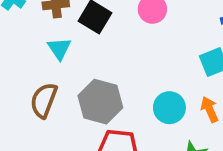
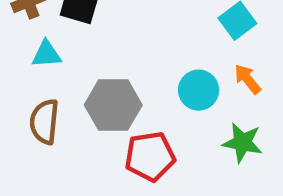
cyan triangle: (59, 49) -> (46, 54), turned -45

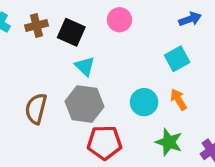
cyan triangle: (46, 54) -> (85, 66), moved, turned 40

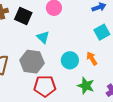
cyan square: (177, 59) -> (102, 32), moved
cyan triangle: (85, 66) -> (43, 37), moved

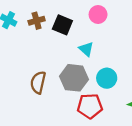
cyan circle: (70, 60) -> (107, 78), moved

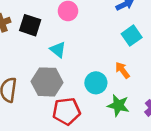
cyan circle: (107, 78) -> (96, 83), moved

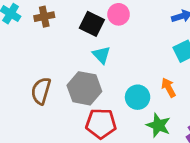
black square: (30, 25) -> (92, 24), moved

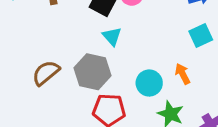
brown semicircle: (41, 91) -> (46, 73), turned 32

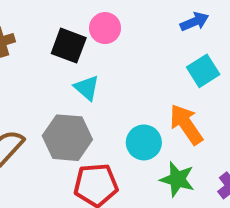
orange arrow: (183, 74) -> (186, 124), size x1.5

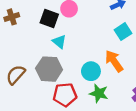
green star: (177, 179) -> (99, 93), moved

